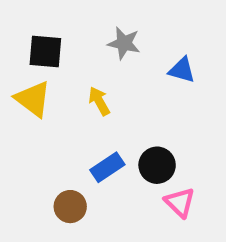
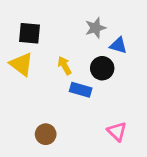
gray star: (124, 43) -> (95, 28), moved, turned -30
black circle: (157, 165) -> (102, 68), moved
blue rectangle: (107, 167) -> (81, 90), moved, turned 50

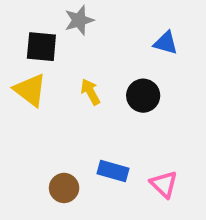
gray star: (95, 28) -> (79, 20), moved
blue triangle: (118, 45) -> (166, 43), moved
blue rectangle: (81, 90) -> (113, 171), moved

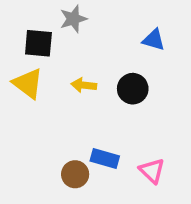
yellow arrow: (90, 92) -> (84, 85), turned -55
brown circle: (64, 188) -> (75, 174), moved

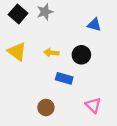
black square: (38, 43) -> (18, 14), moved, turned 36
blue rectangle: (105, 159) -> (64, 78), moved

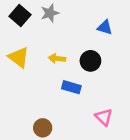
brown circle: (46, 107) -> (43, 128), moved

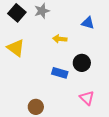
yellow arrow: (57, 58) -> (60, 39), moved
black circle: (90, 61) -> (82, 63), moved

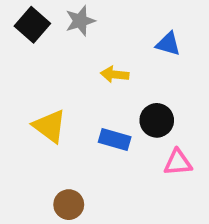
yellow triangle: (16, 48) -> (50, 126), moved
pink triangle: (87, 98) -> (178, 162), moved, turned -49

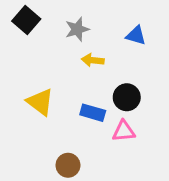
gray star: (80, 21) -> (77, 29), moved
pink triangle: (178, 162) -> (124, 131), moved
brown circle: (69, 205) -> (68, 165), moved

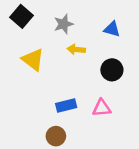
black circle: (127, 97) -> (112, 70), moved
yellow triangle: (40, 102) -> (33, 60), moved
blue rectangle: (93, 113) -> (66, 106), moved, turned -30

